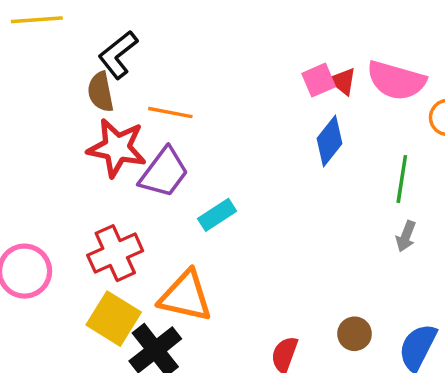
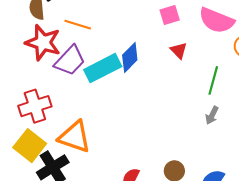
red triangle: (343, 81) -> (179, 50), moved
blue diamond: (329, 141) -> (130, 58), moved
cyan rectangle: (217, 215) -> (103, 68), moved, size x1.6

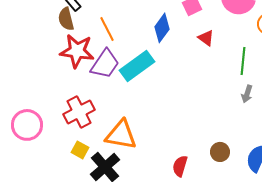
orange line: (78, 25) -> (107, 29), turned 55
blue diamond: (130, 58) -> (162, 28), moved
yellow square: (30, 146) -> (80, 150), size x0.6

